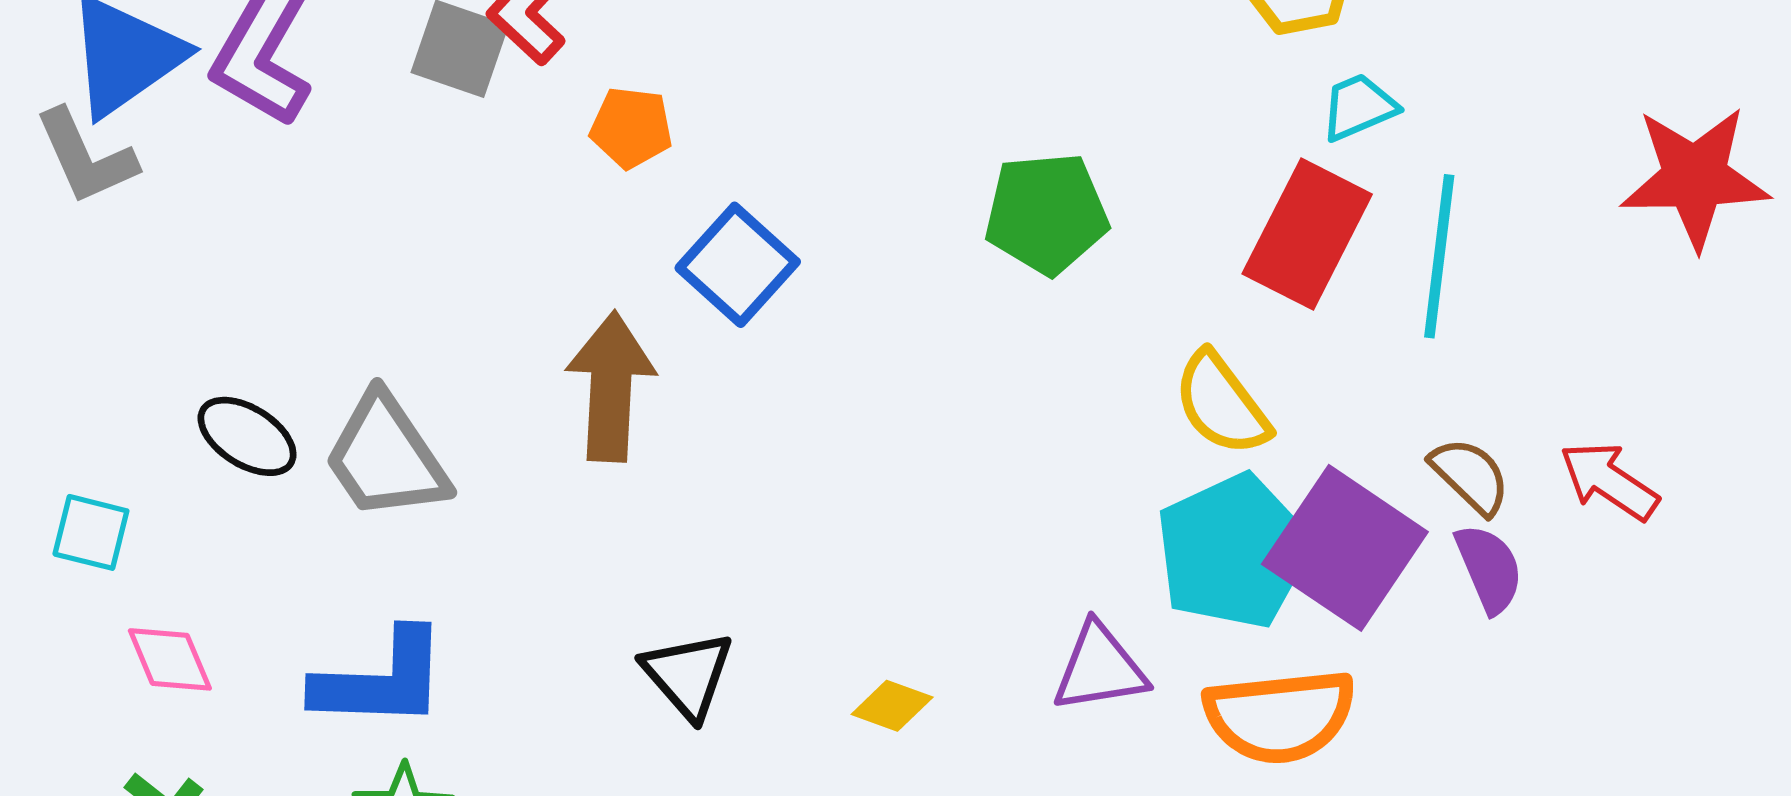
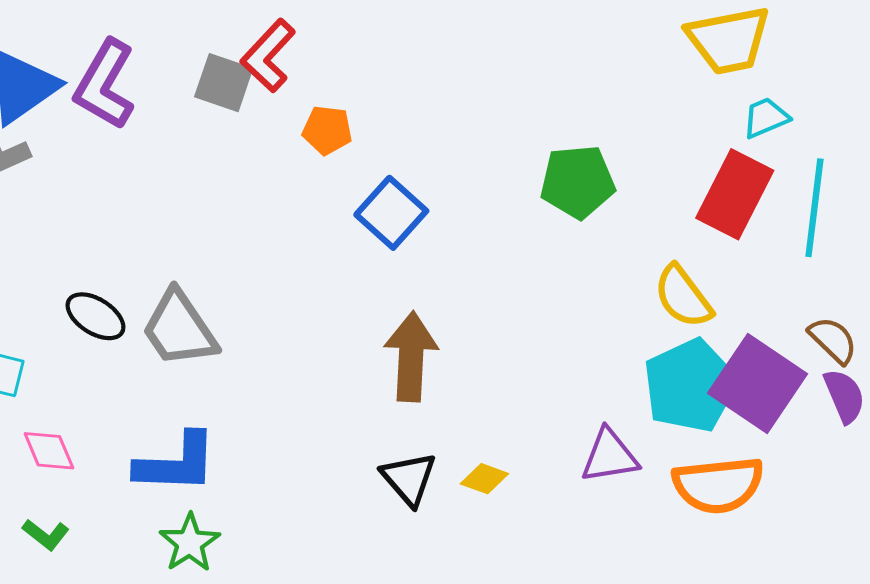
brown arrow: (611, 387) -> (411, 357), moved
black triangle: (688, 675) -> (409, 479), moved

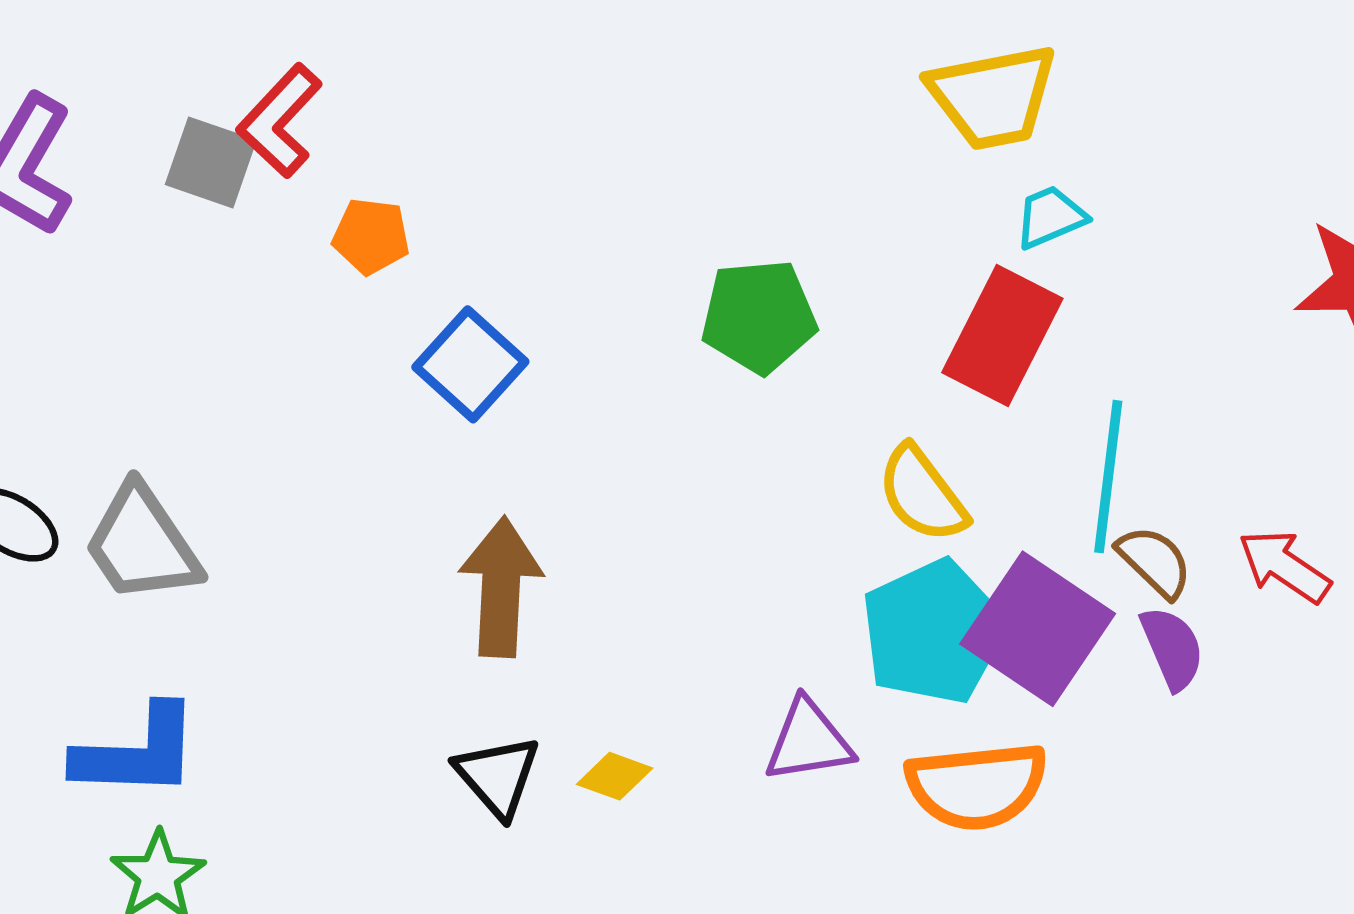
cyan line: (814, 208) -> (1108, 477), moved

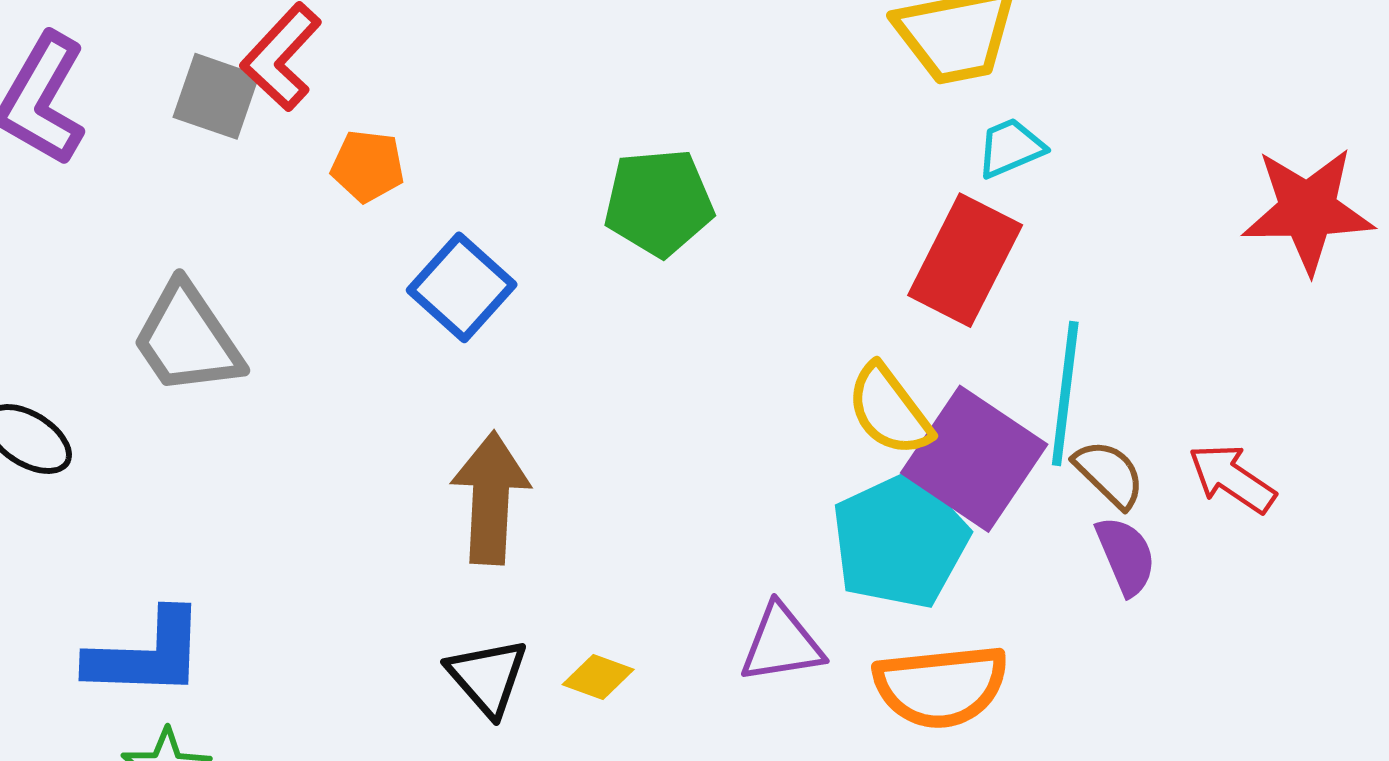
green pentagon: (759, 316) -> (659, 202), moved
gray trapezoid: (142, 544) -> (187, 339), moved
purple square: (1038, 629) -> (974, 459), moved

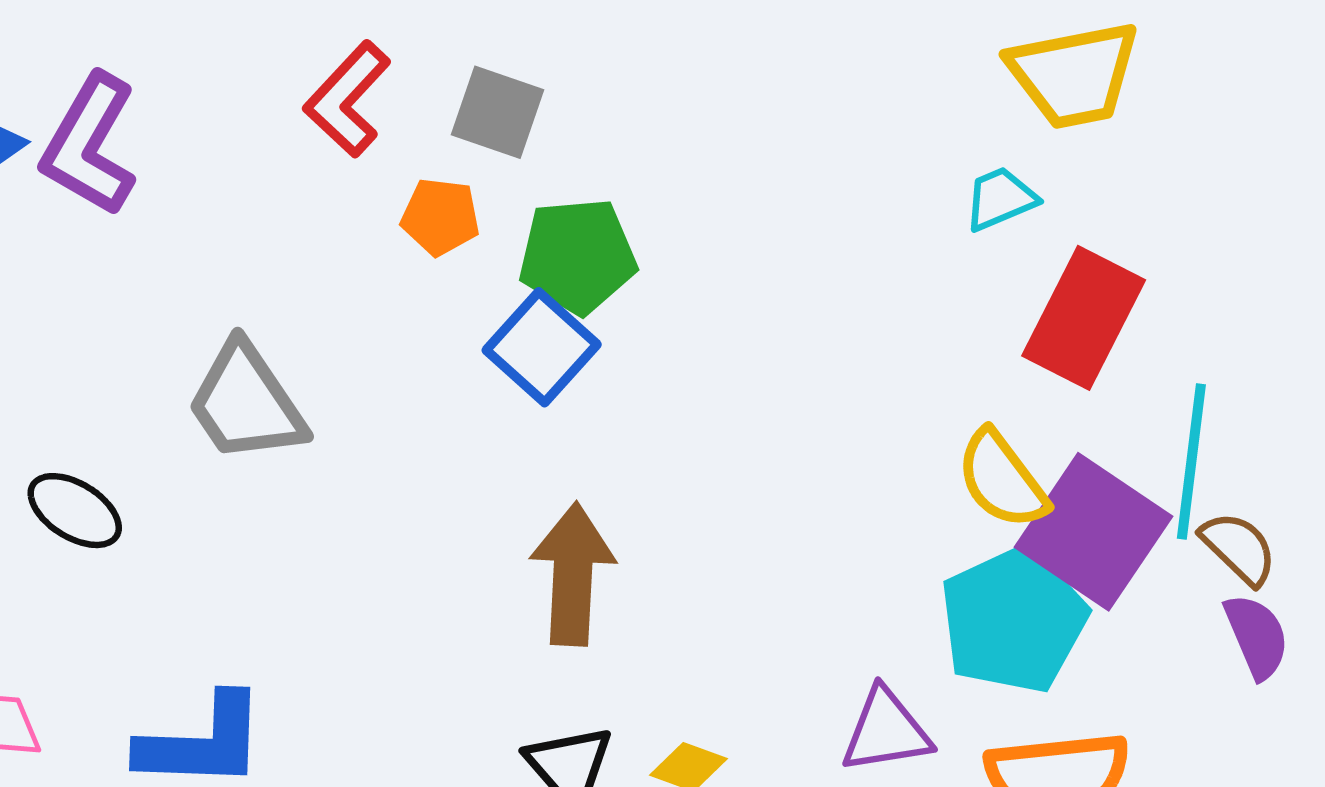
gray square: (216, 96) -> (498, 112), moved
cyan trapezoid: (1011, 148) -> (1000, 199), moved
green pentagon: (659, 202) -> (578, 256), moved

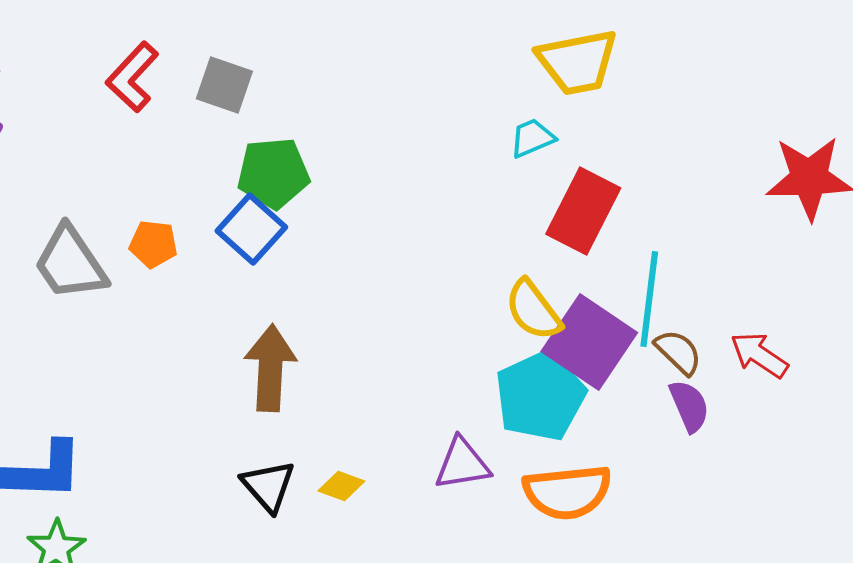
orange pentagon: (440, 217) -> (153, 244), moved

